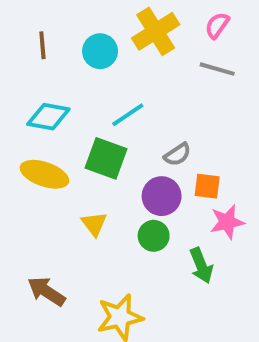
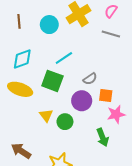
cyan diamond: (48, 117) -> (22, 59), turned -30
green circle: (154, 236) -> (65, 122), moved

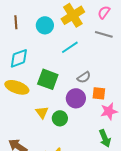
cyan line: (64, 58) -> (70, 47), moved
green arrow: (103, 137) -> (105, 138), moved

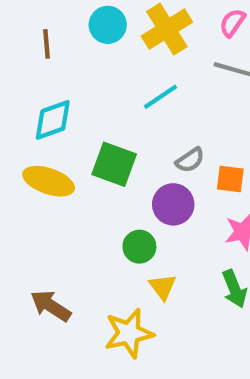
cyan circle: (45, 25) -> (108, 25), moved
orange square: (99, 93) -> (230, 179), moved
yellow triangle: (42, 112) -> (163, 287), moved

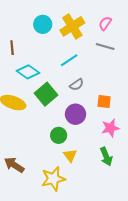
brown line: (46, 44) -> (12, 48), moved
cyan diamond: (53, 120) -> (28, 72), moved, turned 55
gray semicircle: (190, 160) -> (77, 85), moved
green square: (114, 164) -> (46, 94), turned 30

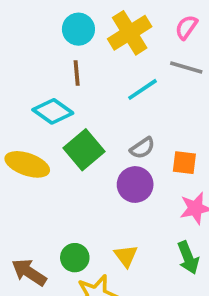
brown line: (12, 48) -> (77, 73), moved
cyan line: (69, 60) -> (142, 89), moved
gray semicircle: (77, 85) -> (142, 148), moved
green circle: (59, 135) -> (75, 258), moved

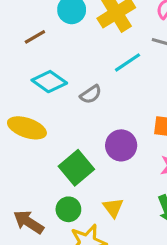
brown line: (77, 73) -> (35, 37), moved, turned 65
gray semicircle: (142, 148) -> (91, 94), moved
green square: (84, 150) -> (76, 168), moved

